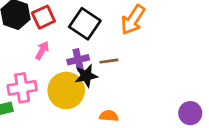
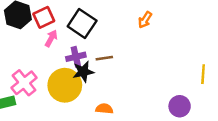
orange arrow: (133, 20) -> (145, 20), moved, size x0.6
pink arrow: (42, 50) -> (51, 38), moved
pink cross: (22, 88) -> (24, 83), turned -30

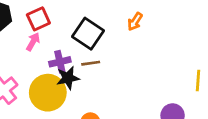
red square: (44, 17) -> (38, 19), moved
black square: (82, 24) -> (88, 34), moved

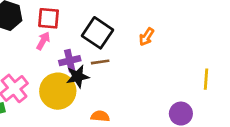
red square: (38, 19) -> (49, 18), turned 30
orange arrow: (135, 22) -> (146, 37), moved

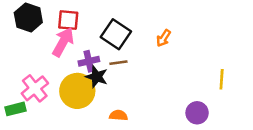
pink arrow: (43, 41) -> (63, 42), size x1.6
black star: (78, 77) -> (97, 77), turned 30

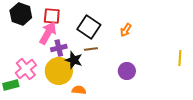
purple cross: (89, 61) -> (59, 48), moved
yellow line: (222, 79) -> (180, 58), moved
purple circle: (197, 113) -> (127, 71), moved
orange semicircle: (118, 115) -> (79, 90), moved

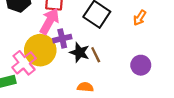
brown line: (91, 49) -> (96, 55), moved, turned 72
yellow circle: (59, 71) -> (40, 50), moved

